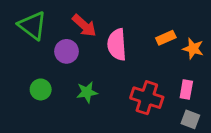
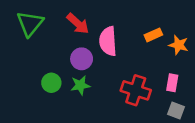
green triangle: (32, 25) -> (30, 24), turned 32
purple circle: (66, 51) -> (82, 59), moved
green circle: (41, 89) -> (51, 83), moved

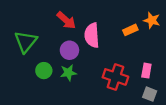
green triangle: (30, 24) -> (26, 42), moved
orange star: (179, 45) -> (152, 20), moved

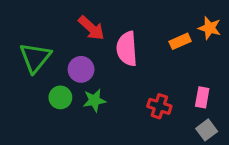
purple circle: (69, 50) -> (81, 69), moved
red cross: (115, 77) -> (159, 106), size x0.7
gray square: (150, 94) -> (207, 130), turned 32

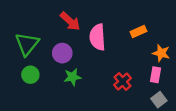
orange star: (210, 28) -> (161, 53), moved
green circle: (60, 97) -> (30, 75), moved
red cross: (159, 106) -> (123, 82), turned 30

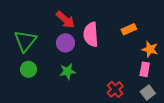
purple circle: (62, 53) -> (65, 43), moved
red cross: (123, 82) -> (115, 89), moved

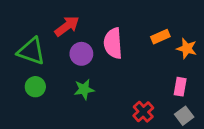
red arrow: (65, 20) -> (67, 26), moved, turned -78
green triangle: (25, 41) -> (31, 51), turned -50
orange star: (150, 49) -> (187, 49), moved

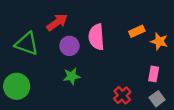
green circle: (35, 87) -> (17, 86), moved, size x1.5

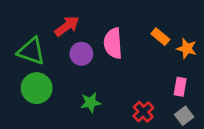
orange rectangle: (137, 31) -> (160, 37), turned 64
green star: (72, 76) -> (91, 103), moved
green circle: (17, 86) -> (37, 88), moved

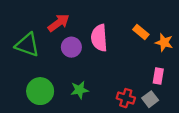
green circle: (37, 88) -> (40, 91), moved
red cross: (143, 112) -> (126, 98), turned -30
gray square: (184, 116) -> (150, 99), moved

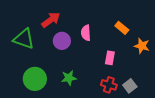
pink semicircle: (99, 38) -> (86, 33), size x0.7
orange star: (164, 42) -> (142, 46), moved
pink rectangle: (158, 76) -> (110, 58), moved

